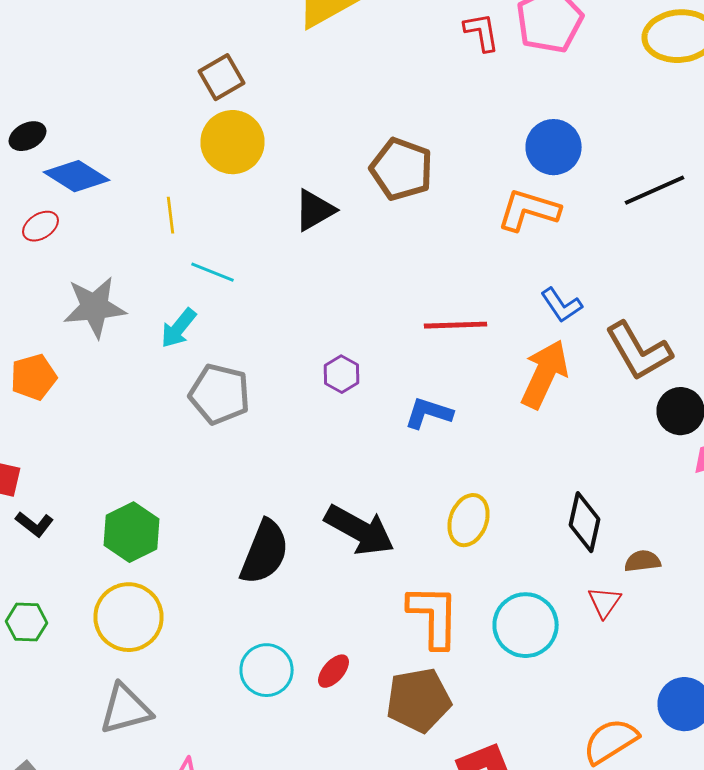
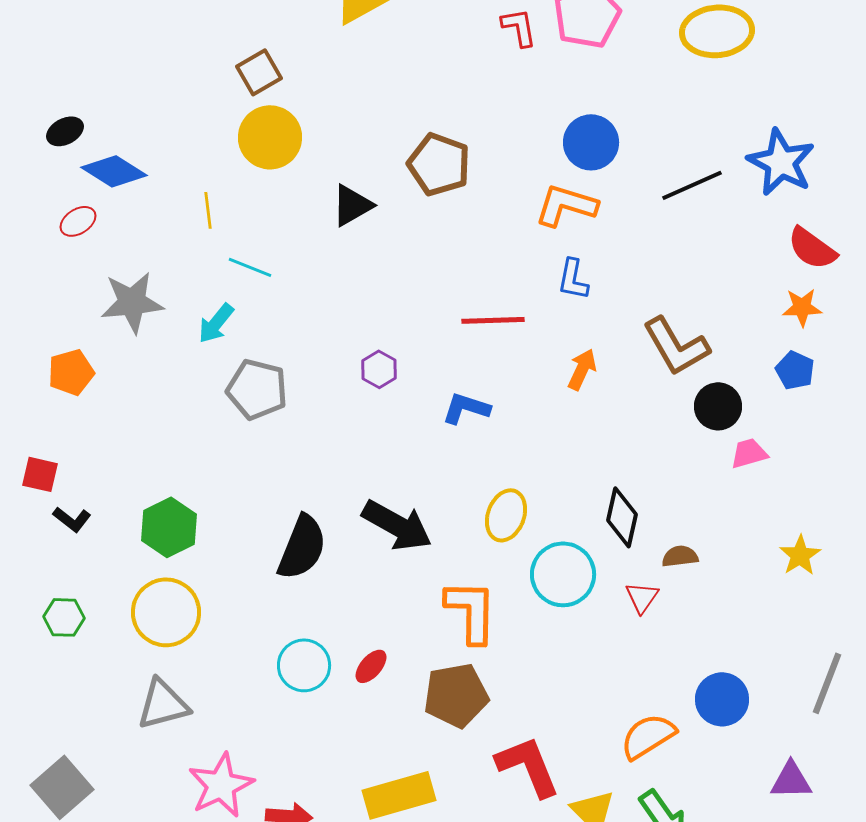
blue L-shape: (562, 305) -> (573, 279), moved, turned 45
orange arrow: (544, 374) -> (582, 369), size x0.6
cyan circle: (526, 625) -> (563, 574), moved

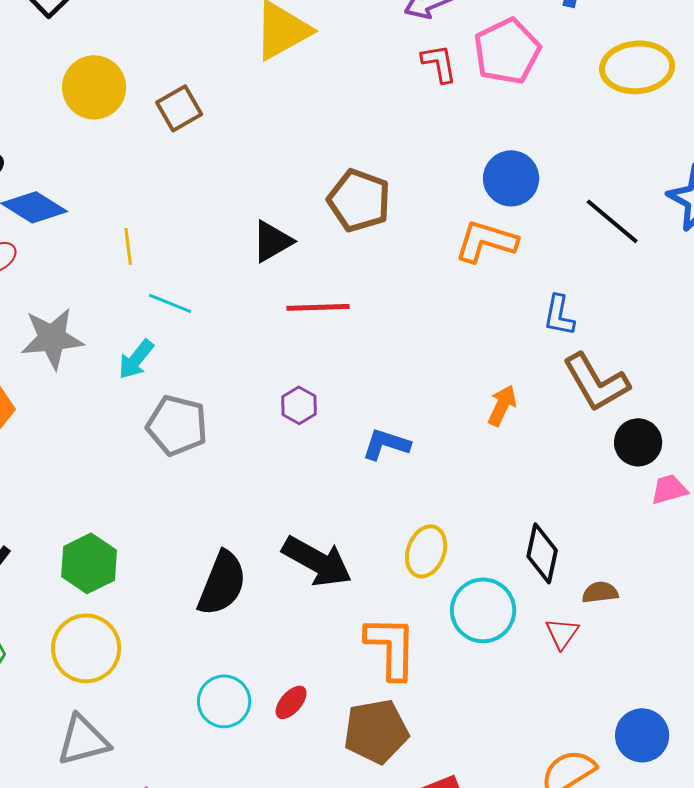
yellow circle: (270, 137) -> (94, 87), moved
black line: (692, 185) -> (612, 221), turned 64
blue L-shape: (573, 279) -> (559, 315), moved
red line: (493, 320) -> (318, 307), moved

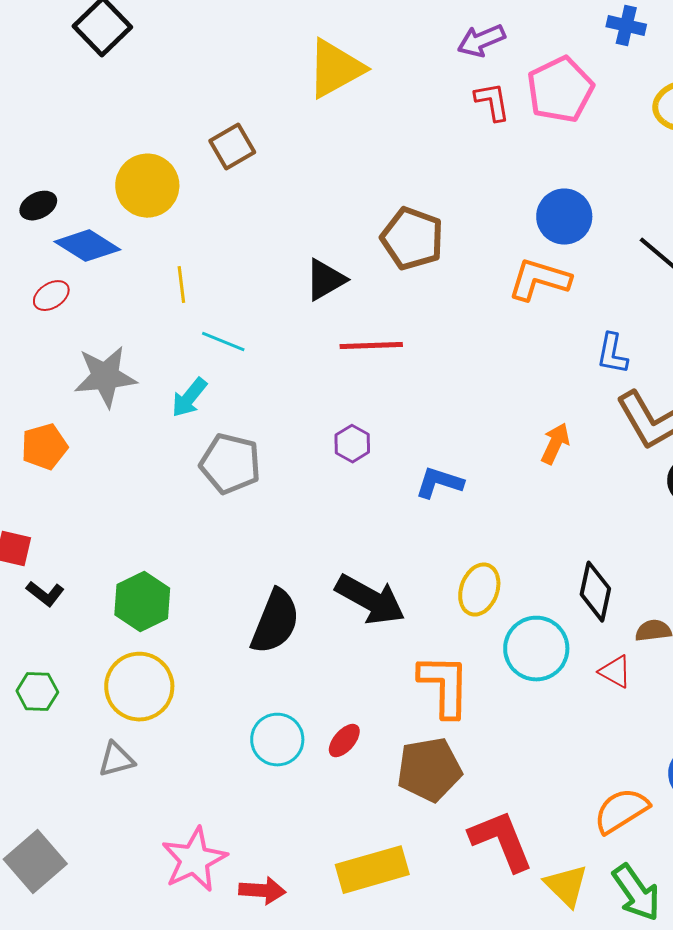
yellow circle: (94, 87) -> (147, 186), moved
red triangle: (562, 633) -> (615, 672), turned -36
gray triangle: (83, 740) -> (116, 760), moved, size x0.7

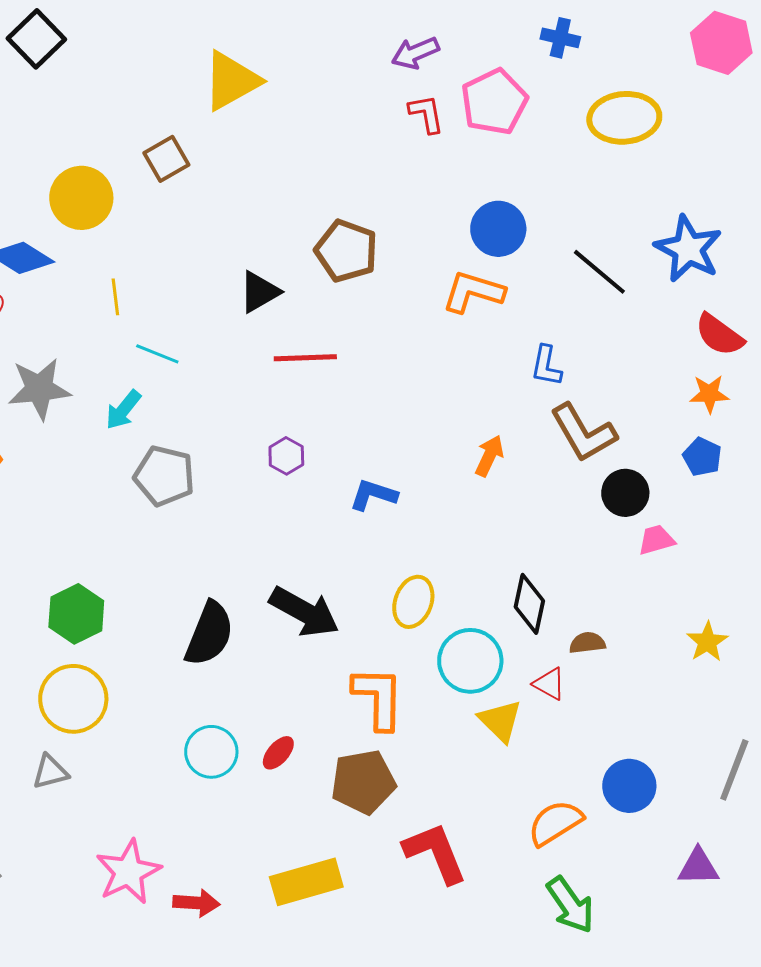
yellow triangle: (335, 69) -> (231, 81), moved
yellow triangle: (566, 886) -> (500, 721), moved

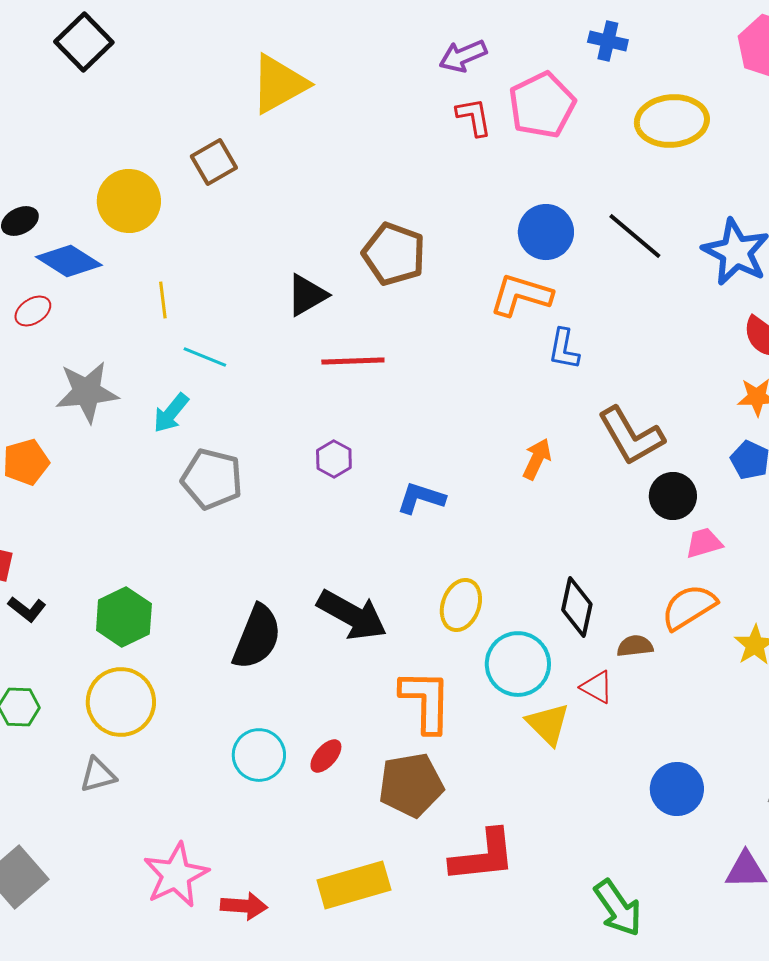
black line: (599, 272) -> (635, 236), moved
blue L-shape: (546, 366) -> (564, 349), moved
orange semicircle: (555, 823) -> (689, 607), moved
red L-shape: (435, 853) -> (483, 856), turned 106

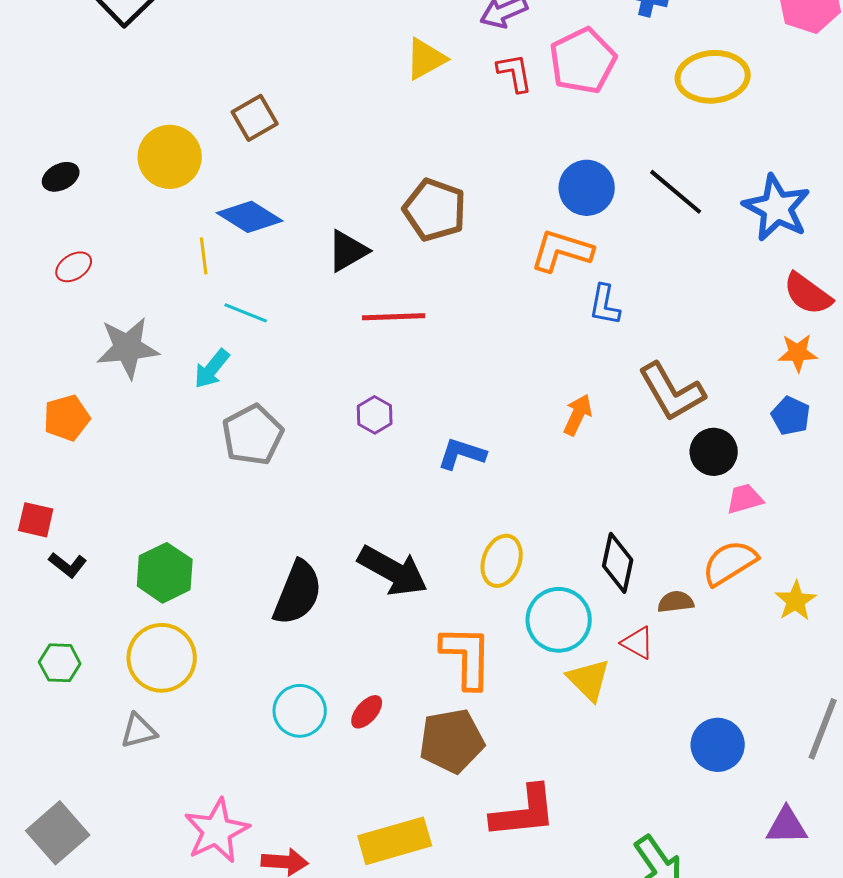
yellow triangle: (279, 84) -> (426, 59), moved, size x0.7
blue diamond: (69, 261) -> (250, 217), moved
gray pentagon: (212, 479) -> (253, 435), turned 30

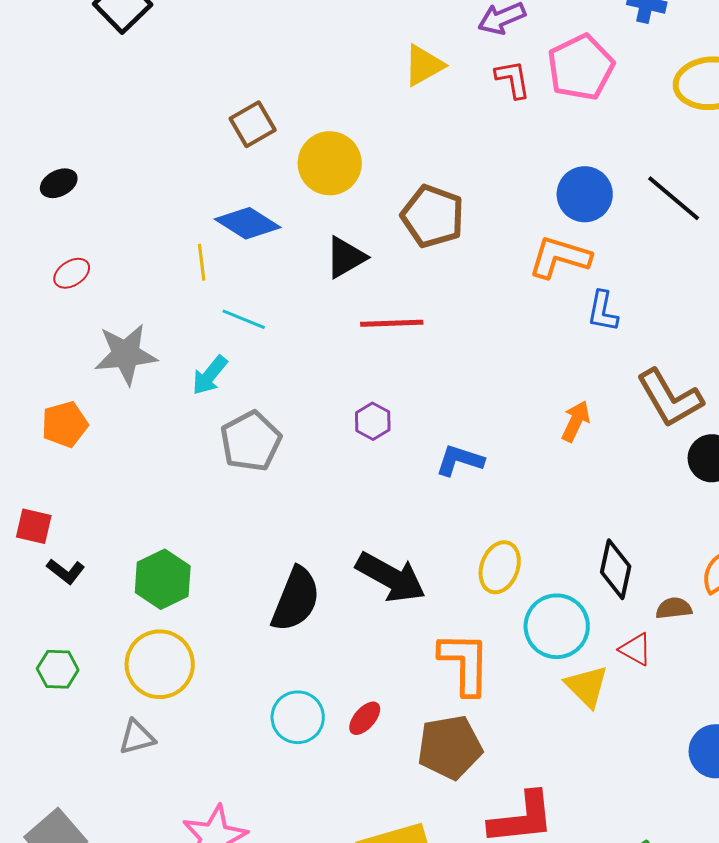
yellow circle: (170, 157) -> (330, 163), moved

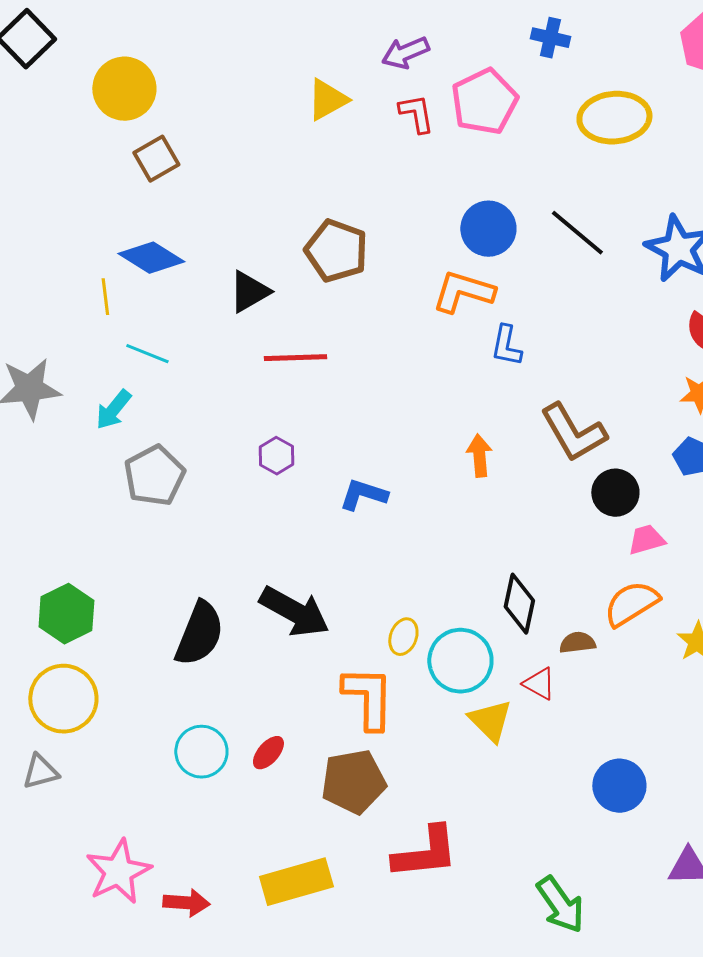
yellow circle: (330, 163) -> (124, 89), moved
orange arrow: (576, 421) -> (479, 456), turned -30
yellow ellipse: (500, 567) -> (403, 637), moved, size x0.7

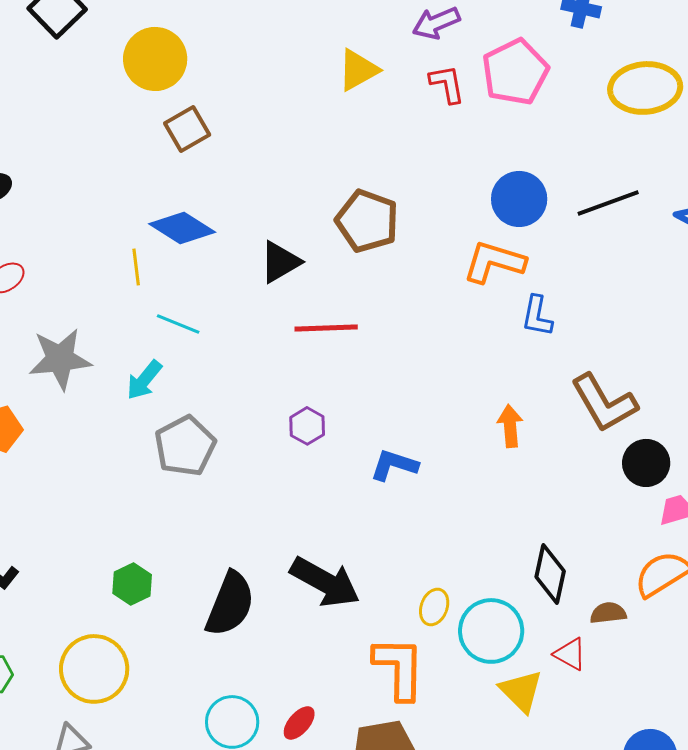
black line: (577, 233) -> (608, 203), turned -60
green hexagon: (66, 614) -> (132, 584), moved, size x0.7

